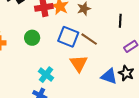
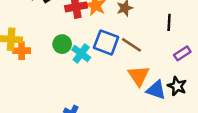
orange triangle: (79, 63) -> (139, 76), moved
cyan cross: (46, 75) -> (81, 53), moved

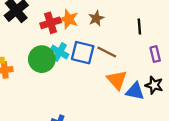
green circle: (62, 44) -> (42, 59), size x1.5
cyan cross: (81, 53) -> (60, 52), moved
purple rectangle: (182, 53) -> (155, 54), turned -63

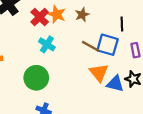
red cross: (51, 23) -> (40, 17), turned -30
blue square: (83, 53) -> (108, 45), moved
green circle: (42, 59) -> (36, 78), moved

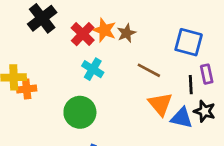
brown star: (82, 15) -> (126, 33), moved
black line: (122, 24) -> (191, 85), moved
blue square: (108, 45) -> (189, 42), moved

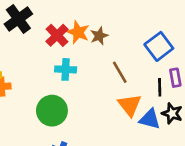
blue square: (189, 42) -> (159, 46), turned 36
cyan cross: (93, 69) -> (66, 69), turned -30
brown line: (149, 70) -> (120, 72), turned 30

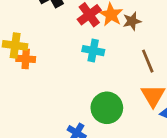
green circle: (52, 111) -> (107, 108), moved

